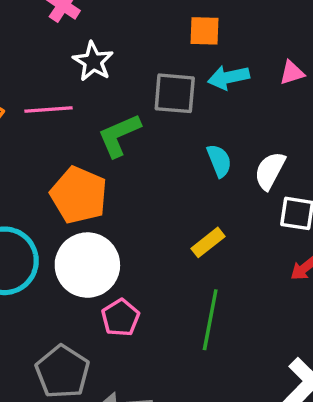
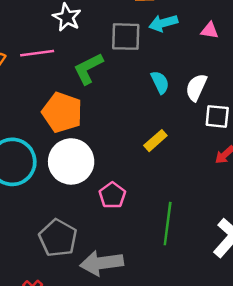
pink triangle: (292, 73) -> (210, 30), moved, turned 30
pink pentagon: (121, 318) -> (112, 195), moved
green line: (210, 320) -> (168, 224), moved

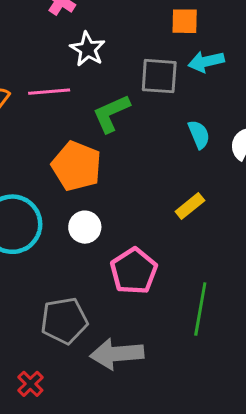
white circle: (71, 161) -> (85, 227), size x0.6
pink pentagon: (112, 195) -> (134, 271), size x1.4
gray pentagon: (58, 238) -> (64, 321), turned 30

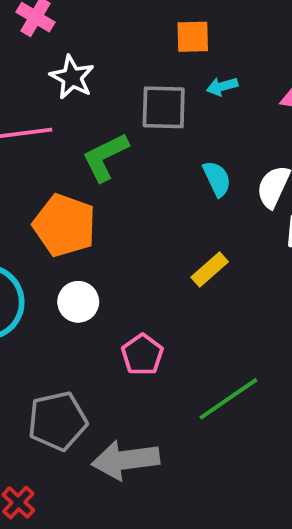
cyan arrow: (206, 62) -> (222, 86), size x0.7
pink pentagon: (134, 271) -> (142, 355), size x0.7
green line: (200, 309) -> (228, 399), turned 48

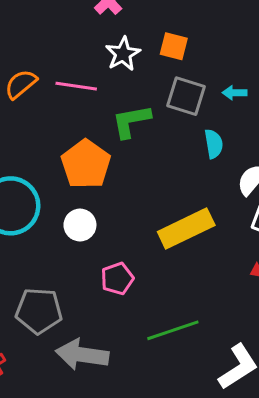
orange square: (193, 37) -> (174, 46), moved
cyan semicircle: (217, 179) -> (214, 144), moved
yellow rectangle: (210, 269) -> (186, 228), size x1.8

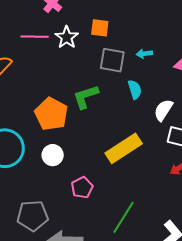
pink line: (76, 86) -> (35, 37), moved
green L-shape: (131, 121) -> (86, 97), moved
green line: (173, 330) -> (124, 217), turned -32

